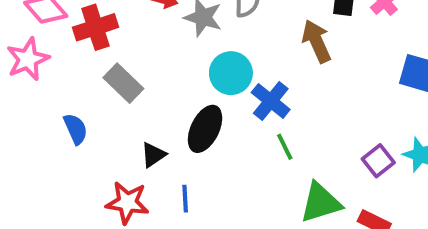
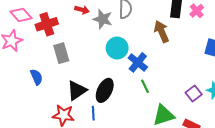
gray rectangle: (123, 83) -> (61, 53), turned 30
black ellipse: (205, 129) -> (105, 90), moved
black triangle: (153, 155) -> (77, 90), size x1.5

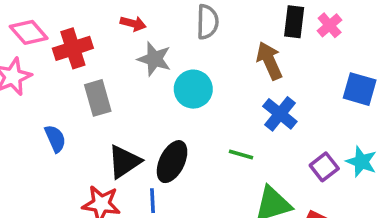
gray star: (103, 19) -> (154, 59), moved
blue cross: (138, 62) -> (280, 114), moved
green line: (145, 86) -> (241, 155), turned -48

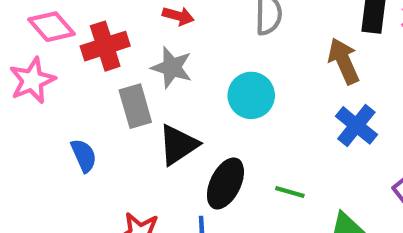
gray star: (154, 59) -> (172, 67), moved
green line: (241, 155) -> (290, 192), moved
black triangle: (124, 162) -> (178, 145), moved

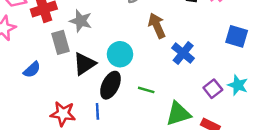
brown arrow: (344, 61) -> (157, 26), moved
cyan circle: (251, 95) -> (120, 54), moved
blue semicircle: (84, 156) -> (32, 70), turned 72

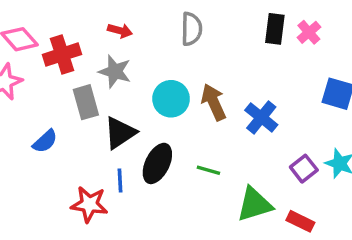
brown arrow: (157, 26) -> (214, 102), moved
cyan circle: (120, 54) -> (171, 99), moved
blue line: (97, 111) -> (120, 180), moved

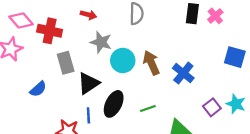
red cross: (62, 54) -> (50, 31), turned 30
gray star: (115, 72) -> (101, 42), moved
green line: (208, 170) -> (148, 108), turned -35

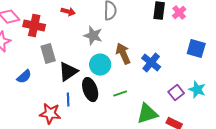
gray star: (101, 42) -> (93, 36), moved
cyan circle: (123, 60) -> (100, 65), moved
black ellipse: (114, 104) -> (90, 90), turned -45

